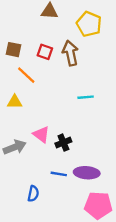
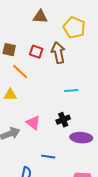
black cross: (63, 143) -> (63, 120), moved
purple ellipse: (87, 173) -> (81, 138), moved

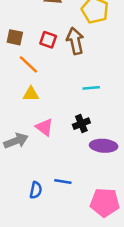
yellow triangle: (10, 95) -> (31, 94), moved
blue line: (48, 157) -> (63, 182), moved

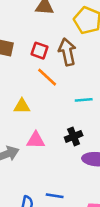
orange line: (28, 64) -> (47, 77), moved
pink triangle: (44, 127) -> (36, 140), turned -36

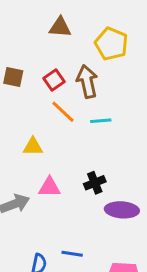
red square: (40, 51) -> (54, 80), turned 36
cyan line: (84, 100) -> (101, 121), moved

